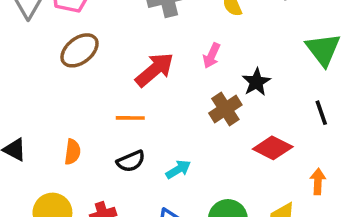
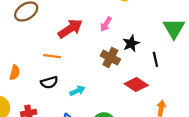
brown cross: (225, 109) -> (110, 58), turned -36
black line: (321, 113) -> (155, 59), moved

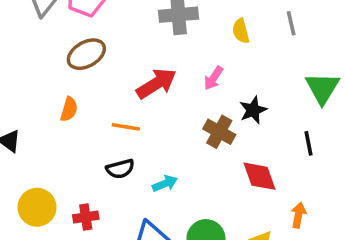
black line: (155, 59) -> (308, 143), moved
orange semicircle: (15, 72) -> (69, 109), moved
red diamond: (136, 85) -> (259, 176), turned 35

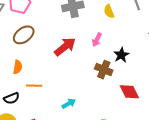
orange line: (126, 127) -> (34, 86), moved
black semicircle: (120, 169) -> (12, 98), moved
cyan arrow: (165, 183) -> (69, 104), moved

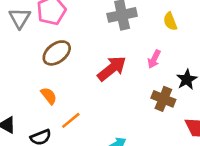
orange semicircle: (18, 67) -> (49, 96), turned -48
orange line: (34, 86) -> (71, 120), turned -42

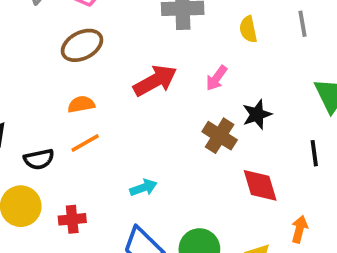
orange semicircle: (49, 96) -> (81, 104), moved, turned -72

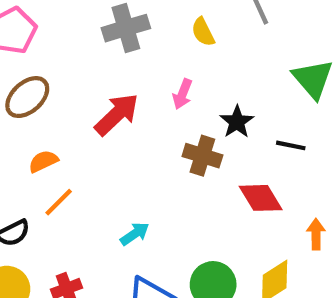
black line: (314, 153) -> (291, 145), moved, turned -56

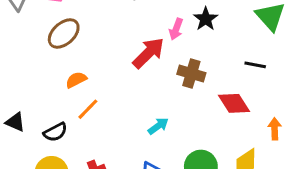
red arrow: (117, 114) -> (148, 53), moved
black star: (237, 122) -> (206, 19), moved
cyan arrow: (135, 234) -> (158, 126), moved

